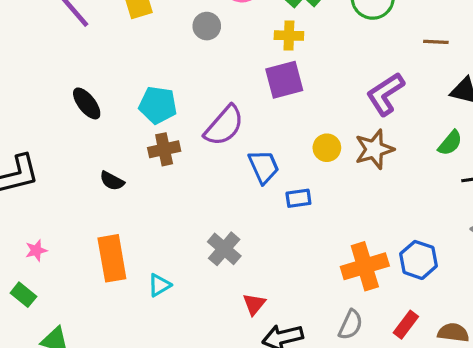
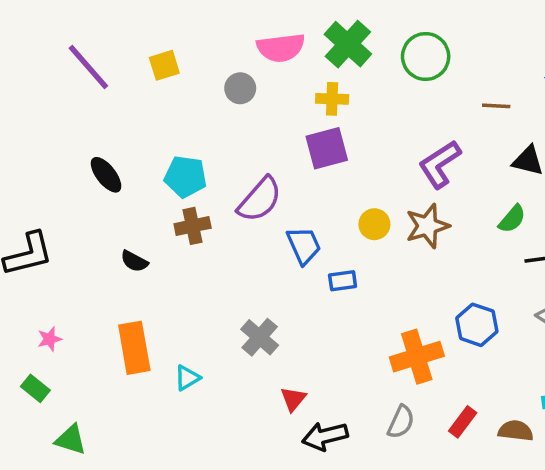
blue hexagon: (419, 260) -> (477, 325), moved

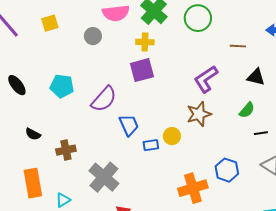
yellow circle: (374, 224) -> (172, 136), moved
brown cross: (193, 226) -> (66, 150), moved
gray cross: (260, 337) -> (104, 177), size x1.4

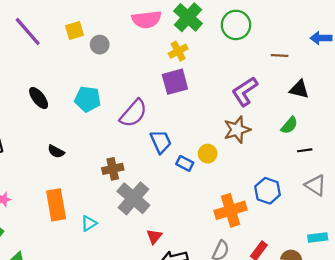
gray circle: (93, 36) -> (100, 45), moved
yellow cross: (145, 42) -> (178, 51), turned -30
blue rectangle: (151, 145) -> (185, 163), turned 35
brown cross: (66, 150) -> (113, 169), moved

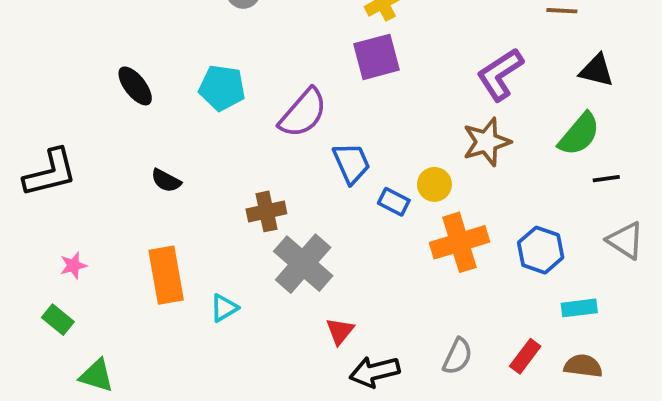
green semicircle: (289, 125) -> (579, 134), size x1.4
orange cross: (231, 210) -> (460, 242), moved
cyan rectangle: (318, 238) -> (579, 308), moved

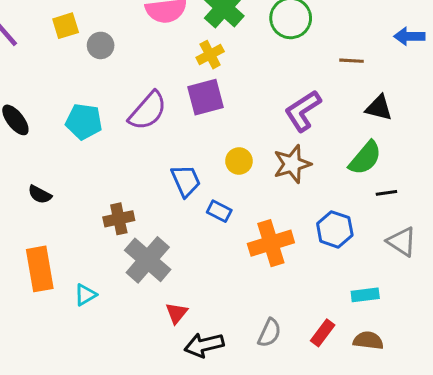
purple semicircle: (303, 113) -> (148, 111), moved
yellow circle: (434, 184) -> (239, 161), moved
blue hexagon: (541, 250) -> (335, 229), moved

